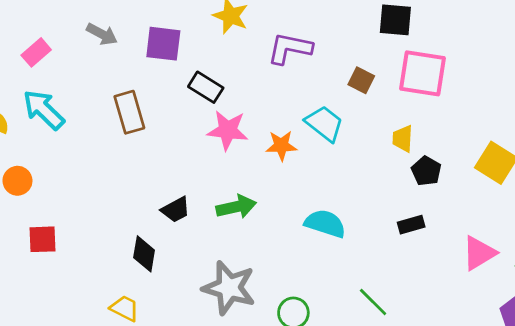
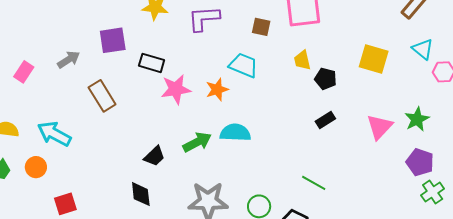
gray arrow: (102, 34) -> (69, 60), moved, turned -45
cyan arrow: (44, 110) -> (54, 134), moved
cyan semicircle: (325, 223) -> (235, 133), moved

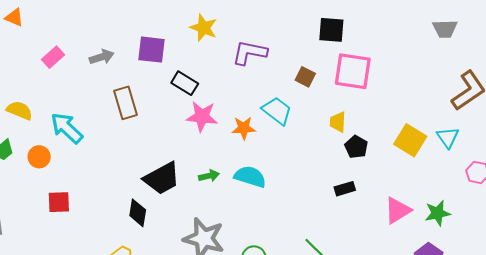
cyan triangle: (423, 49) -> (448, 137), moved
green arrow: (197, 142) -> (209, 176), size x0.7
black trapezoid: (154, 156) -> (162, 178), size x1.6

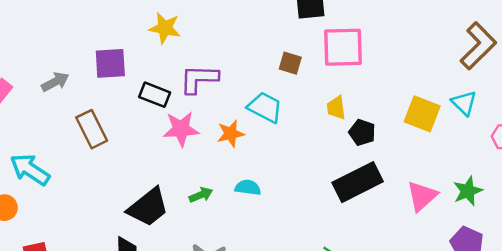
purple L-shape: (250, 53) -> (199, 79), moved
cyan semicircle: (250, 177) -> (248, 188), size x0.7
black rectangle: (345, 189) -> (358, 182), size x2.0

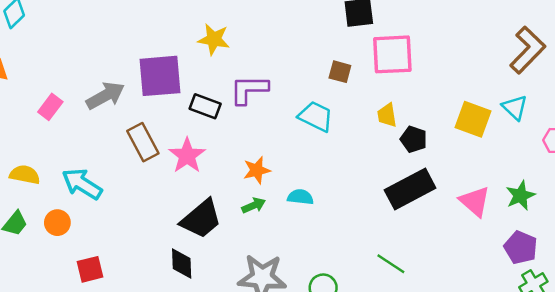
purple square: (110, 63) -> (160, 76), size x1.4
gray arrow: (55, 82) -> (105, 96), size x1.4
pink star: (181, 129) -> (187, 156), moved, turned -30
orange star: (231, 134) -> (257, 170), moved
pink triangle: (422, 196) -> (475, 201), turned -36

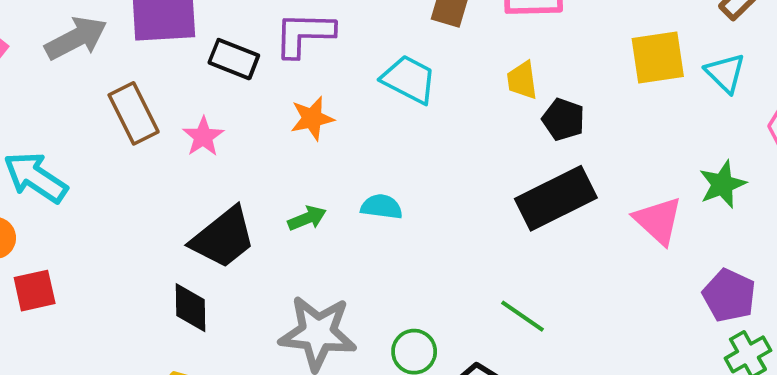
yellow square: (473, 119) -> (658, 58), moved, turned -30
pink star: (187, 156) -> (203, 137), size x0.7
orange star: (257, 170) -> (312, 118), moved
green star: (520, 196) -> (722, 184), moved
red square: (90, 269) -> (35, 291), moved

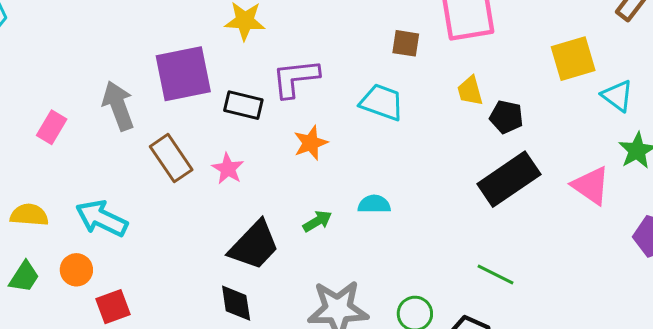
gray arrow: (76, 38) -> (118, 106), turned -75
cyan triangle: (725, 73) -> (617, 96), moved

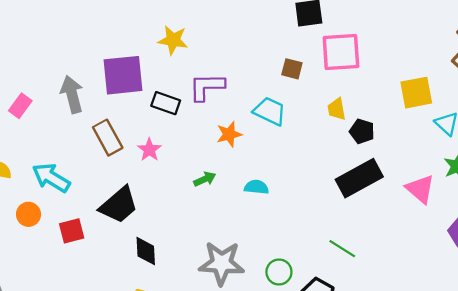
orange star: (311, 143) -> (229, 134), moved
green arrow: (317, 221) -> (205, 179), moved
black trapezoid: (254, 245) -> (119, 205), moved
red square: (113, 307) -> (72, 231), moved

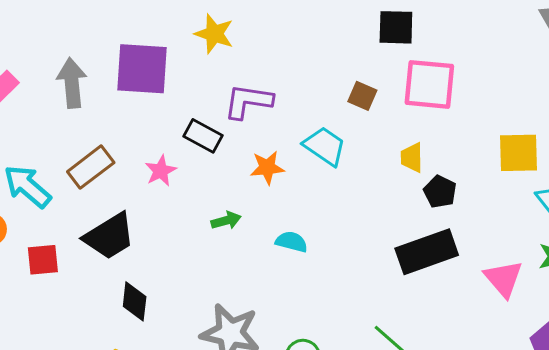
black rectangle: (166, 103) -> (203, 136), moved
brown rectangle: (108, 138) -> (91, 167), moved, turned 72

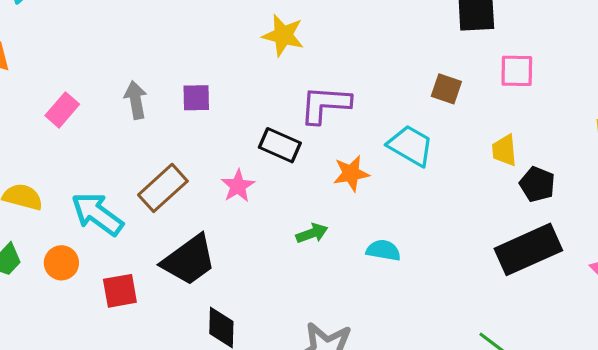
purple square: (142, 69) -> (196, 98), moved, size x0.5
gray arrow: (72, 83) -> (136, 100), size x0.7
pink square: (429, 84) -> (517, 71), size x0.6

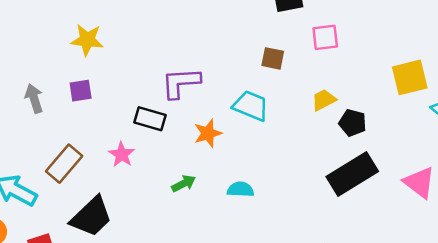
yellow star: (283, 35) -> (87, 40), moved
yellow trapezoid: (504, 150) -> (324, 100), turned 75

